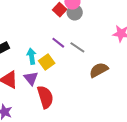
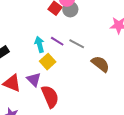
cyan arrow: (32, 56) -> (39, 44), moved
brown semicircle: (99, 70) -> (100, 64), turned 72

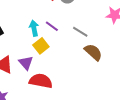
gray line: (77, 44) -> (80, 32), moved
red semicircle: (50, 97) -> (41, 81), turned -60

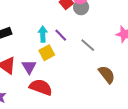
brown semicircle: (93, 52) -> (107, 74), moved

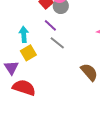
purple line: (61, 35) -> (50, 25), moved
gray line: (88, 45) -> (57, 43), moved

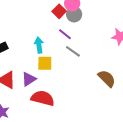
yellow square: (28, 53) -> (45, 63), turned 35
purple triangle: (11, 68) -> (29, 79), turned 35

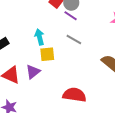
purple line: (65, 34) -> (71, 16), moved
red semicircle: (43, 98) -> (74, 95), moved

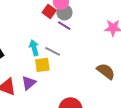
gray line: (74, 40) -> (53, 51), moved

